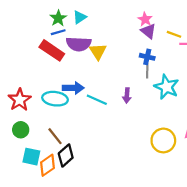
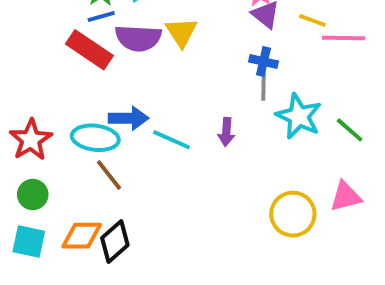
yellow triangle: (98, 51) -> (181, 32), moved
brown line: (55, 136) -> (109, 175), moved
cyan square: (31, 157) -> (29, 241), moved
orange diamond: (47, 165) -> (82, 236), moved, turned 35

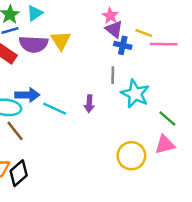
blue cross: (264, 62) -> (123, 45), moved
green line: (350, 130) -> (167, 119), moved

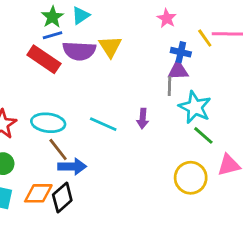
purple triangle: (114, 29) -> (178, 71), moved, turned -42
yellow line: (144, 33) -> (205, 38), turned 35
pink line: (164, 44) -> (227, 34), moved
blue arrow: (27, 95) -> (72, 166), moved
green line: (167, 119) -> (203, 135), moved

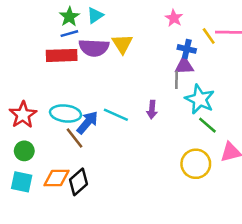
red rectangle: (44, 59) -> (62, 55), turned -36
blue arrow: (72, 166) -> (87, 123), moved, turned -50

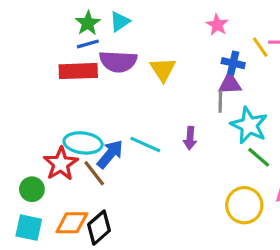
yellow triangle: (122, 44) -> (163, 69), moved
red star: (23, 115) -> (61, 164), moved

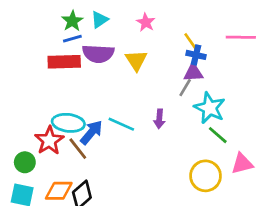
pink star: (217, 25) -> (146, 22), moved
yellow line: (260, 47) -> (191, 41), moved
gray line: (220, 101) -> (185, 88), turned 30

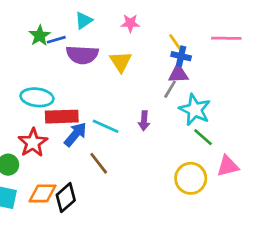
green star: (72, 21) -> (40, 36), moved
pink star: (146, 22) -> (130, 23), turned -30
red rectangle: (64, 62) -> (62, 117), moved
cyan ellipse: (68, 123) -> (37, 97), moved
brown line: (78, 149) -> (99, 163), moved

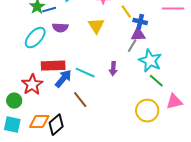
yellow line: (176, 42) -> (126, 12), moved
purple semicircle: (82, 55) -> (60, 28), moved, size x0.7
cyan ellipse: (37, 97) -> (35, 38), moved, turned -55

